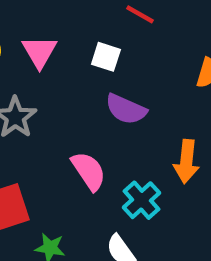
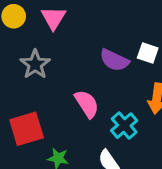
white square: (106, 57) -> (148, 53), moved

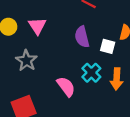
purple semicircle: (114, 60) -> (82, 37), moved, turned 55
cyan cross: (124, 126) -> (91, 73), moved

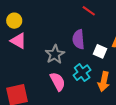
pink triangle: (37, 26) -> (18, 41), moved, turned -36
gray star: (26, 61) -> (55, 54), moved

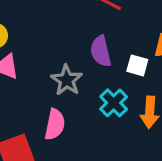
pink semicircle: (58, 82) -> (55, 124), moved, turned 48

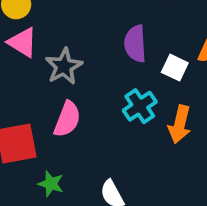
gray star: (67, 80) -> (64, 66), moved

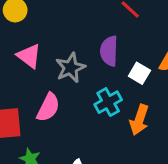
pink triangle: (23, 42) -> (29, 56), moved
gray star: (64, 66) -> (71, 68), moved

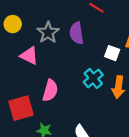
purple semicircle: (109, 51) -> (77, 33), moved
gray star: (71, 68) -> (48, 33), moved

